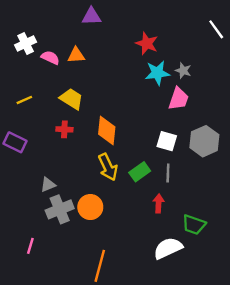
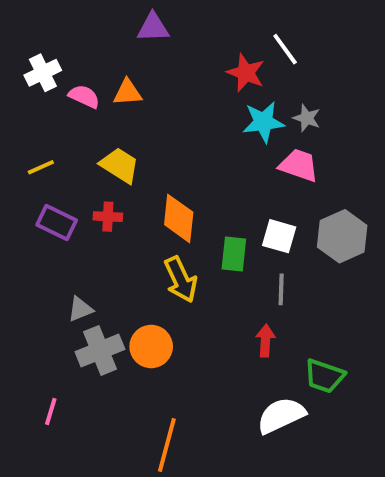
white line: (216, 29) -> (285, 49), moved
pink trapezoid: (179, 99) -> (299, 165), turned -90
purple rectangle: (15, 142) -> (57, 222), moved
green rectangle: (140, 172) -> (234, 254), moved, turned -48

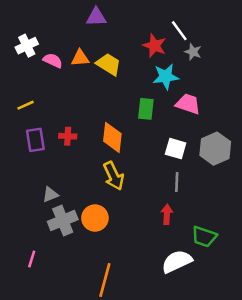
gray star: (307, 118) -> (193, 52), moved
yellow trapezoid: (120, 165) -> (109, 64), moved
purple rectangle: (57, 222) -> (35, 140), turned 55
green rectangle: (234, 254) -> (146, 109), moved

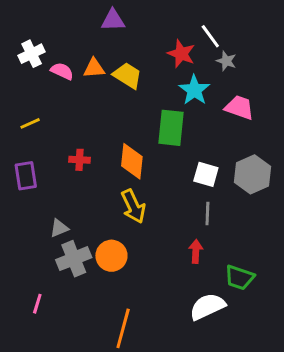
cyan star: (166, 77) -> (194, 90), turned -30
pink trapezoid: (188, 104) -> (239, 107), moved
green rectangle: (146, 109) -> (171, 128), size x1.4
purple rectangle: (35, 140) -> (26, 176), moved

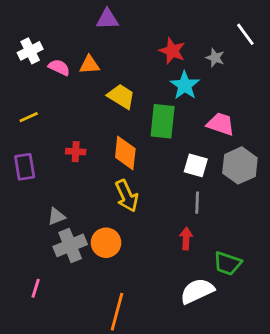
white line: (210, 36) -> (245, 34), moved
yellow trapezoid: (127, 75) -> (121, 96), moved
pink trapezoid: (239, 107) -> (221, 124), moved

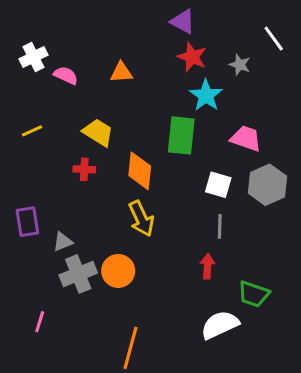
purple triangle: (107, 19) -> (183, 22), moved, turned 30
orange triangle: (89, 65) -> (121, 72), moved
yellow trapezoid: (121, 96) -> (98, 132), moved
purple rectangle: (25, 167) -> (27, 222), moved

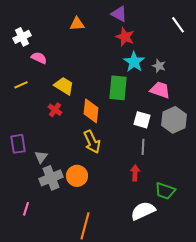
gray star: (240, 65) -> (159, 66), moved
orange triangle: (121, 72) -> (77, 24), moved
pink semicircle: (66, 75) -> (39, 58), moved
red cross: (84, 169) -> (55, 110), turned 32
gray triangle: (63, 242) -> (41, 157), turned -32

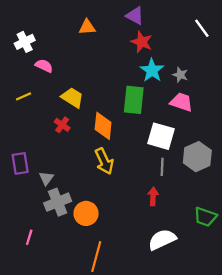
white square: (142, 120) -> (161, 136), size x1.4
gray hexagon: (174, 120) -> (197, 157), moved
orange circle: (77, 176) -> (86, 213), moved
green trapezoid: (165, 191) -> (205, 217), moved

